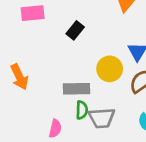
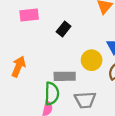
orange arrow: (19, 77) -> (18, 67), turned -132
green semicircle: (82, 110) -> (52, 94), moved, size x1.5

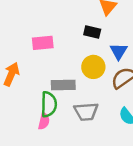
pink rectangle: (29, 15) -> (43, 43), moved
black rectangle: (64, 29) -> (92, 32), moved, turned 64

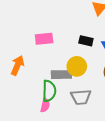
black rectangle: (92, 32) -> (86, 41), moved
yellow circle: (93, 67) -> (77, 66), moved

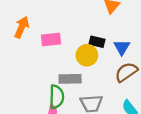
orange arrow: (17, 65) -> (22, 27), moved
yellow circle: (77, 66) -> (87, 55), moved

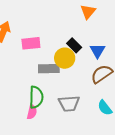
black rectangle: (97, 42) -> (74, 45), turned 32
gray rectangle: (70, 79) -> (49, 69), moved

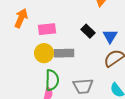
yellow circle: (65, 58) -> (44, 53), moved

